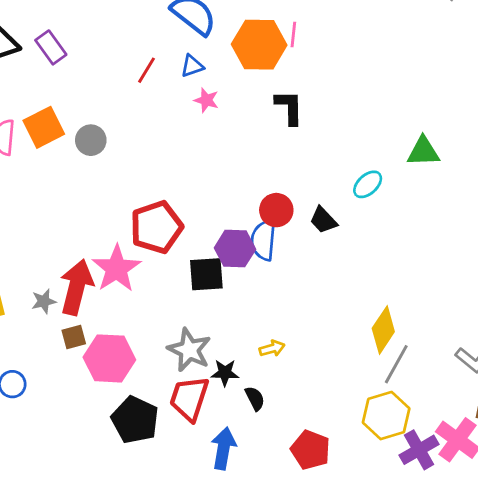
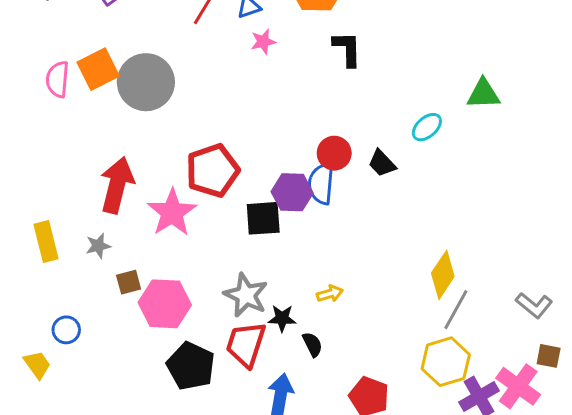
pink star: (206, 100) -> (263, 42), turned -30
gray circle: (91, 140) -> (146, 82), size x1.8
red arrow: (77, 287) -> (117, 185), moved

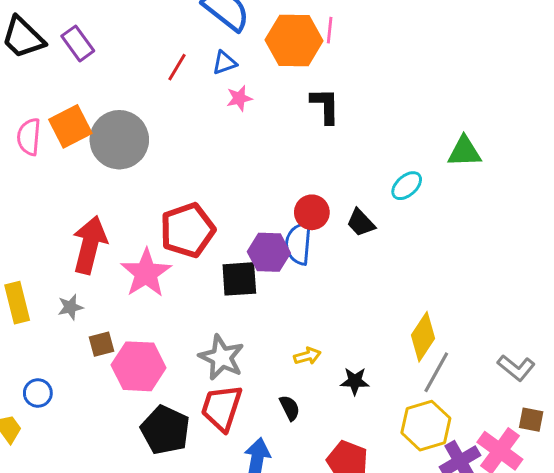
black star: (282, 318) -> (355, 381), moved

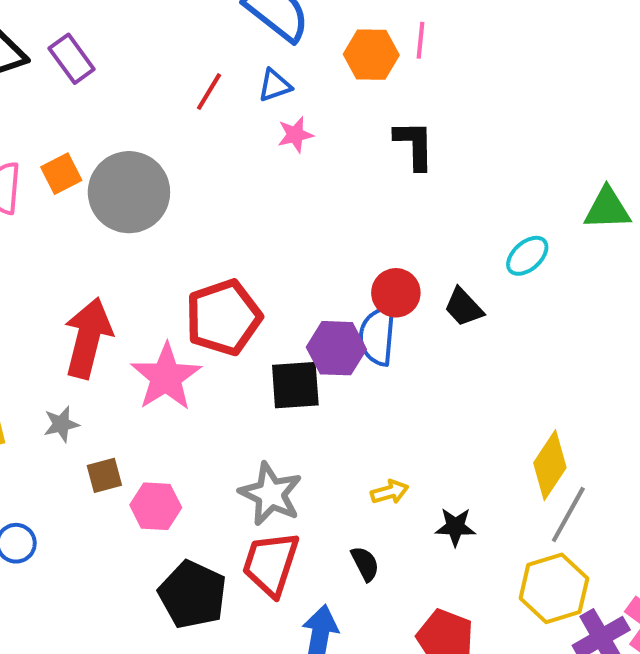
orange hexagon: (294, 40) -> (371, 55), size x0.7
orange square: (70, 126) -> (61, 174), size x0.7
pink hexagon: (139, 366) -> (156, 506), size x0.7

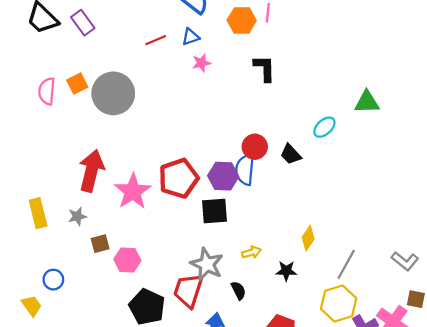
red line: (209, 92) -> (156, 40), turned 36
red pentagon: (223, 317) -> (179, 178), moved
black square: (295, 385) -> (214, 211), moved
yellow diamond: (550, 465) -> (308, 238), moved, size x0.7
gray star: (271, 494) -> (207, 264), moved

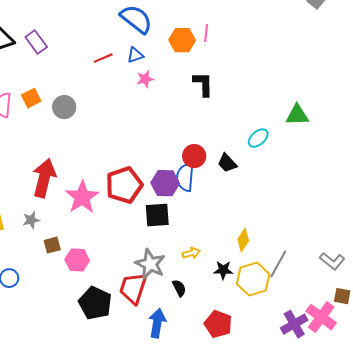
gray circle: (113, 93) -> (64, 107), size x0.6
yellow hexagon: (339, 304) -> (253, 279), moved

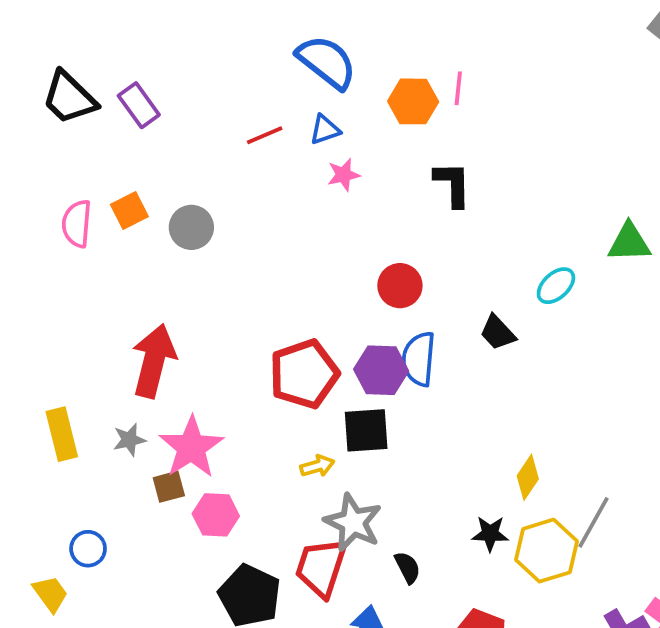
red circle: (194, 156) -> (400, 286), moved
pink star: (82, 197) -> (191, 447), moved
yellow arrow: (191, 253) -> (317, 466), moved

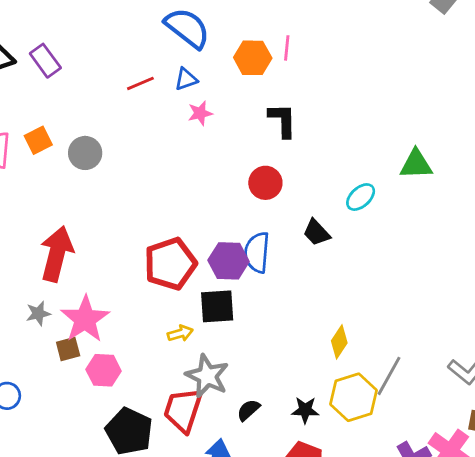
red circle: (400, 286) -> (265, 183), moved
black star: (490, 534) -> (305, 410), moved
black semicircle: (407, 567) -> (248, 410), turned -105

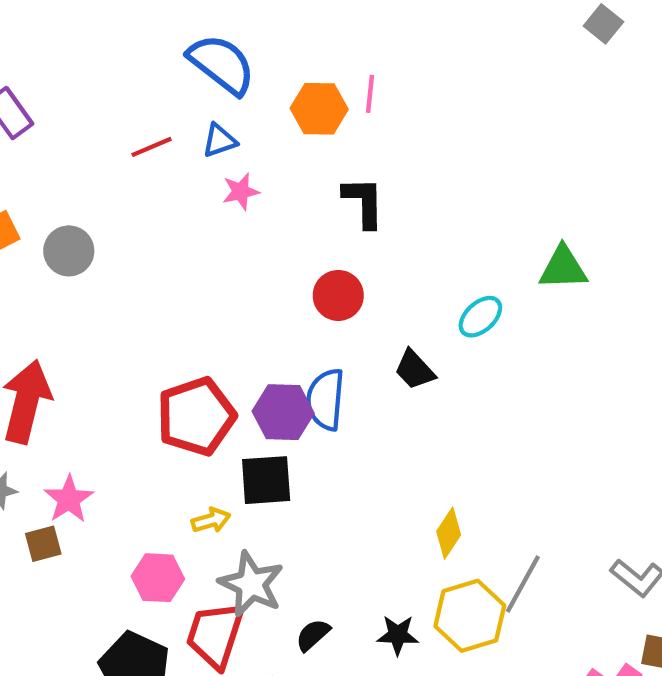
pink star: (85, 319) -> (69, 499), size x0.7
pink hexagon: (104, 370) -> (158, 578), moved

